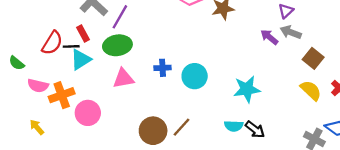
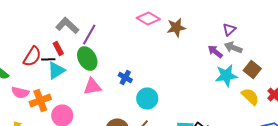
green ellipse: (117, 45) -> (87, 58), turned 70
blue cross: (163, 68) -> (125, 77), turned 32
cyan circle: (195, 76) -> (147, 98), moved
cyan star: (247, 89) -> (226, 75), moved

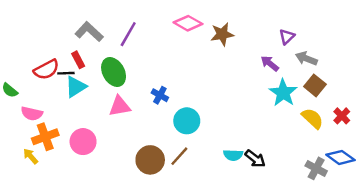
purple line: (89, 34) -> (128, 34), moved
gray arrow: (233, 47) -> (306, 59), moved
red semicircle: (32, 56) -> (46, 70), turned 30
cyan star: (226, 75) -> (283, 93), turned -30
orange cross: (40, 100) -> (45, 137), moved

